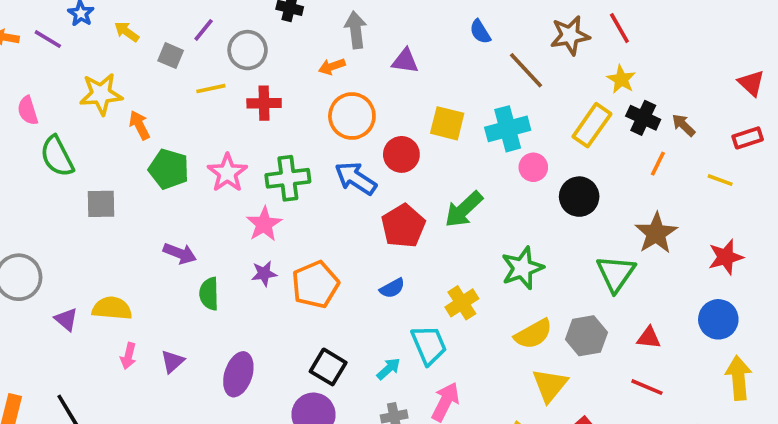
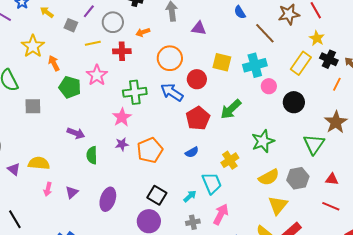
orange arrow: (332, 67) -> (143, 32), moved
yellow star: (101, 94) -> (33, 46), turned -30
pink star: (227, 173) -> (97, 75), moved

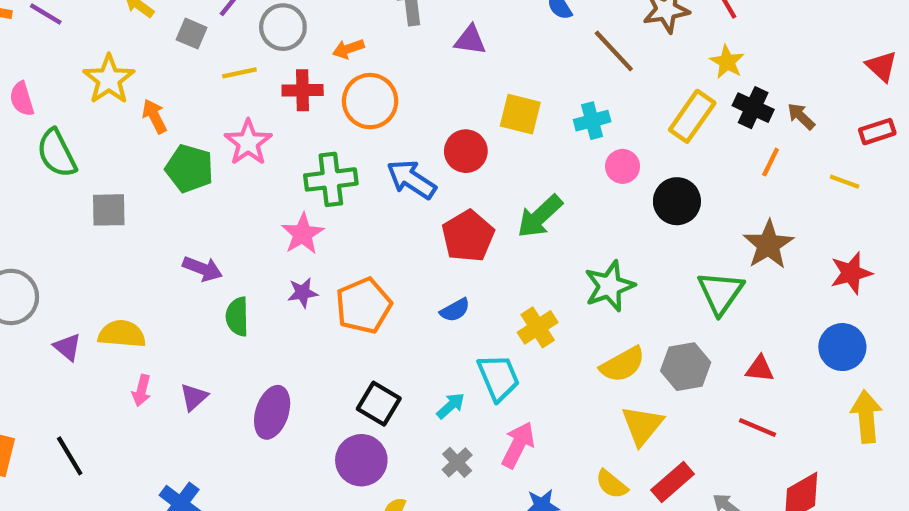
orange circle: (170, 58) -> (370, 101), moved
cyan cross: (255, 65) -> (592, 121), size x0.7
gray cross: (193, 222) -> (457, 462), turned -32

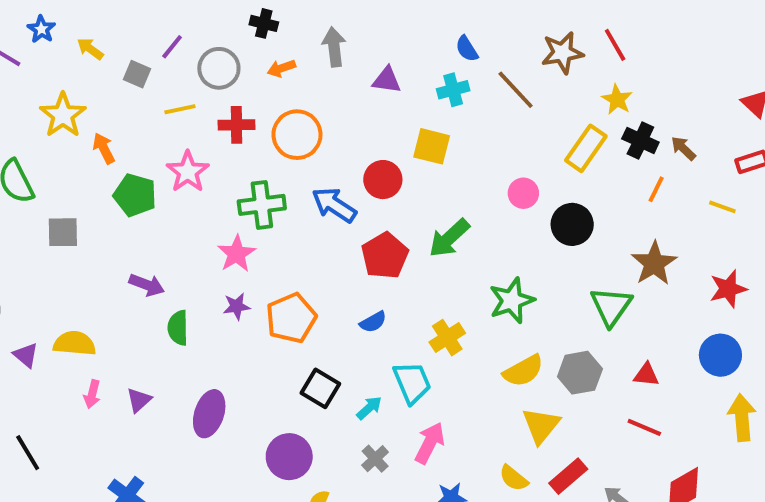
orange arrow: (348, 49) -> (281, 68), moved
cyan cross: (592, 121) -> (453, 90), moved
black square: (379, 404) -> (320, 388), moved

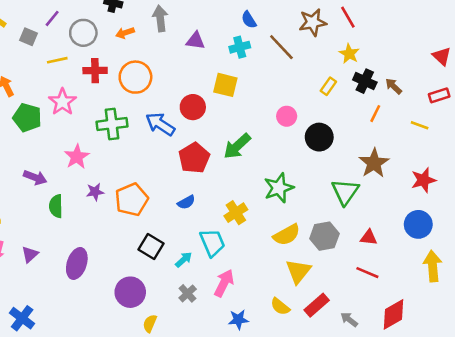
yellow rectangle: (586, 148) -> (328, 86), size x0.6
pink star: (236, 254) -> (77, 157), moved

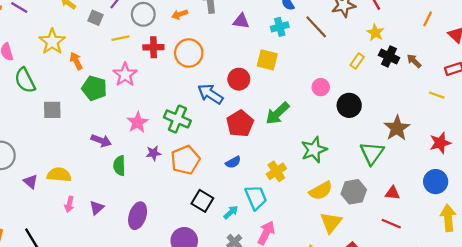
orange line: (375, 114) -> (428, 19), moved
green cross: (112, 124) -> (177, 119), moved, turned 30

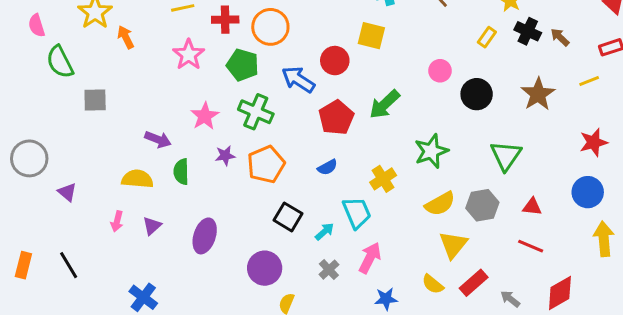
green pentagon: (94, 88) -> (243, 65), moved
yellow line: (437, 95) -> (589, 81), turned -42
brown star: (397, 128) -> (538, 94), moved
yellow semicircle: (59, 175) -> (137, 179), moved

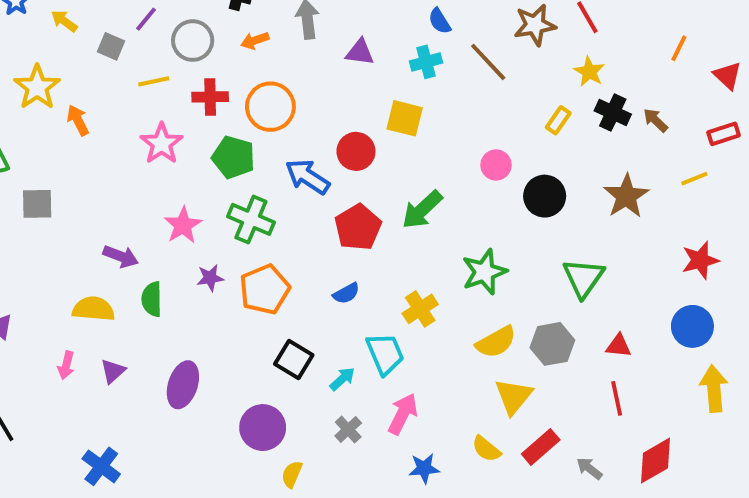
red line: (531, 246) -> (617, 398), turned 55

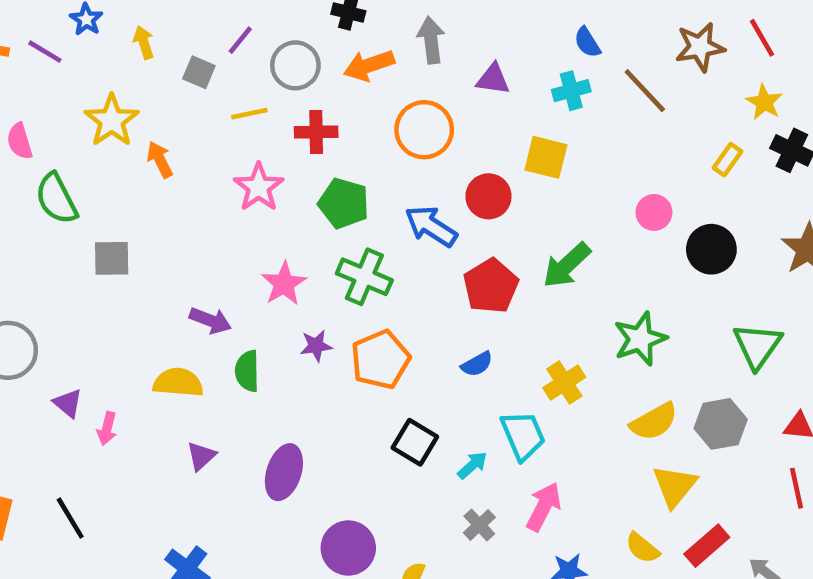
yellow arrow: (64, 21) -> (144, 42), turned 36
orange arrow: (255, 41) -> (369, 65), size x1.5
orange circle: (270, 107) -> (424, 130), moved
pink arrow: (66, 365) -> (107, 428), moved
purple circle: (263, 428) -> (348, 548), moved

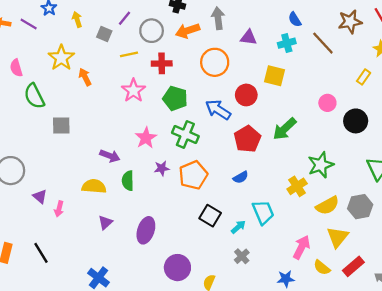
yellow cross: (564, 383) -> (297, 186), moved
pink arrow: (544, 507) -> (302, 247), moved

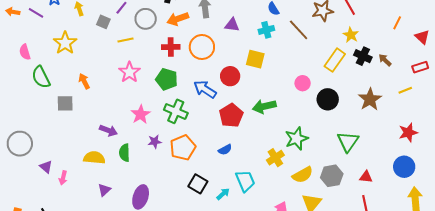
red cross: (162, 63) -> (171, 47), moved
orange arrow: (85, 77) -> (84, 81), moved
yellow rectangle: (364, 77) -> (335, 60), size x1.6
green arrow: (285, 129) -> (264, 106), turned 30

